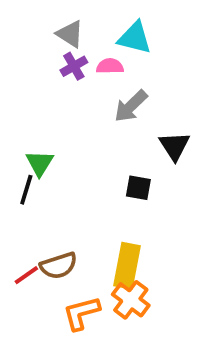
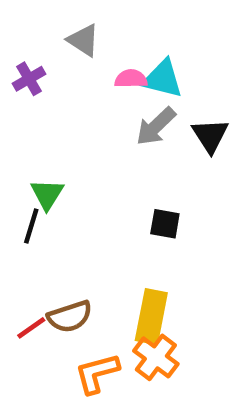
cyan triangle: (135, 38) -> (163, 79), moved
purple cross: (74, 66) -> (29, 79), moved
black triangle: (174, 146) -> (210, 135), moved

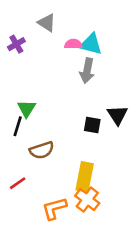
gray arrow: (156, 126) -> (87, 71), turned -35
black triangle: (210, 135) -> (117, 115), moved
brown semicircle: (70, 317) -> (42, 150), moved

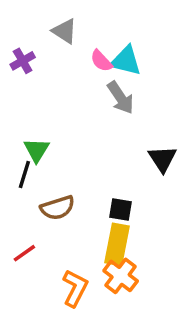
pink semicircle: (73, 44) -> (101, 61), turned -132
gray arrow: (87, 71) -> (121, 98), turned -45
black square: (92, 125) -> (121, 209), moved
orange L-shape: (54, 208) -> (75, 288), turned 132

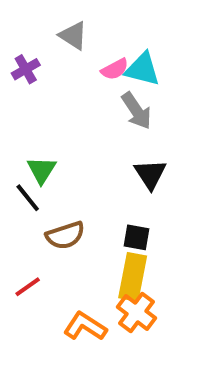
pink semicircle: (101, 61) -> (115, 69), turned -75
black triangle: (162, 159) -> (150, 174), moved
black line: (24, 175) -> (28, 198), turned -56
orange L-shape: (75, 288) -> (85, 326), turned -84

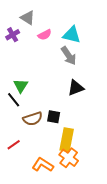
gray triangle: (73, 36) -> (28, 18), moved
pink semicircle: (115, 69) -> (45, 35), moved
black triangle: (150, 174) -> (76, 88), turned 42
black square: (136, 237) -> (54, 117), moved

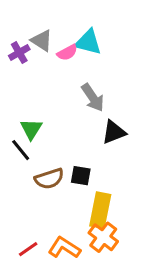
gray triangle: (28, 18) -> (42, 41), moved
cyan triangle: (72, 35) -> (88, 42), moved
gray arrow: (69, 56) -> (93, 98), moved
red line: (14, 145) -> (28, 249), moved

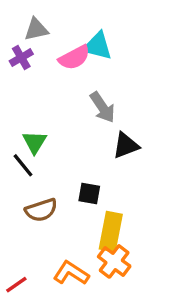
gray triangle: (42, 41) -> (36, 29), moved, turned -45
pink semicircle: (67, 53) -> (74, 58), size x1.4
brown semicircle: (49, 179) -> (41, 210), moved
red line: (28, 249) -> (16, 285), moved

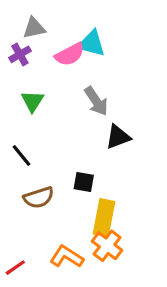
green triangle: (35, 142) -> (32, 101), moved

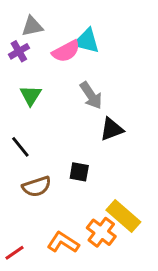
yellow rectangle: (104, 218) -> (123, 216), moved, turned -60

